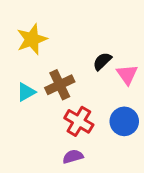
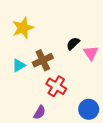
blue circle: (124, 121) -> (89, 109), moved
purple semicircle: (73, 157) -> (40, 112), moved, turned 136

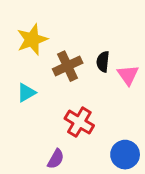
black semicircle: (73, 44) -> (103, 62), turned -40
brown cross: (43, 60) -> (68, 66), moved

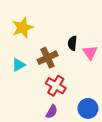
brown cross: (68, 66) -> (48, 58), moved
purple semicircle: (56, 159) -> (52, 112), moved

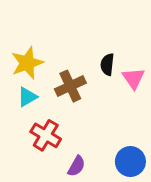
yellow star: (23, 28) -> (27, 63), moved
red cross: (56, 86) -> (46, 135), moved

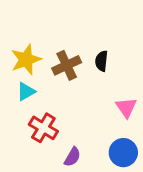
pink triangle: (133, 78) -> (126, 107), moved
brown cross: (70, 86) -> (67, 65), moved

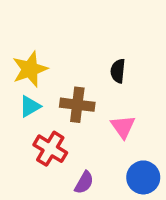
brown cross: (67, 65) -> (77, 105), moved, turned 32
pink triangle: (126, 107) -> (123, 127), moved

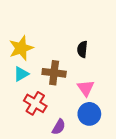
blue circle: (143, 177) -> (89, 114), moved

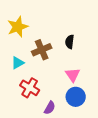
yellow star: (21, 48) -> (18, 27), moved
brown cross: (54, 73) -> (42, 50), moved, turned -30

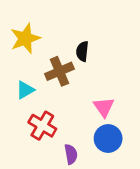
black semicircle: (70, 42) -> (82, 51), moved
purple semicircle: (50, 108) -> (71, 154), turned -40

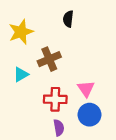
black semicircle: (82, 51) -> (68, 19), moved
red cross: (42, 126) -> (55, 99), moved, turned -30

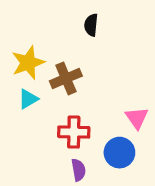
yellow star: (21, 32) -> (28, 63), moved
pink triangle: (86, 89) -> (137, 118), moved

